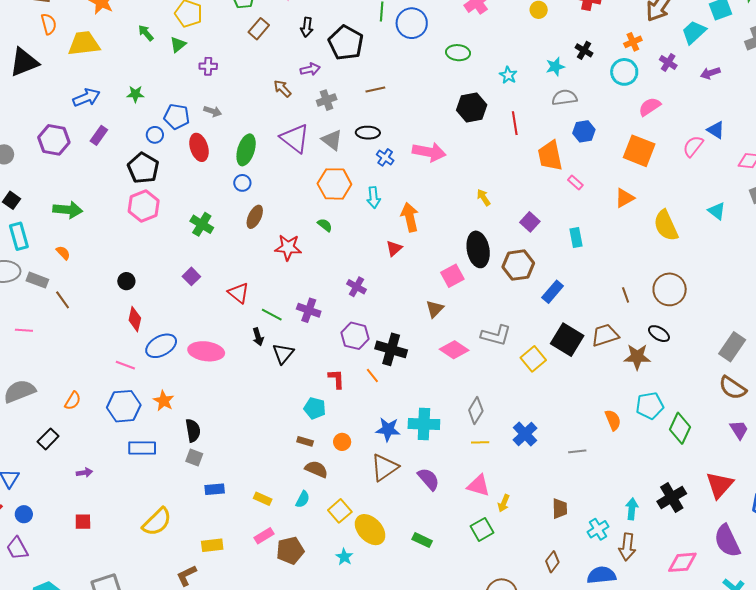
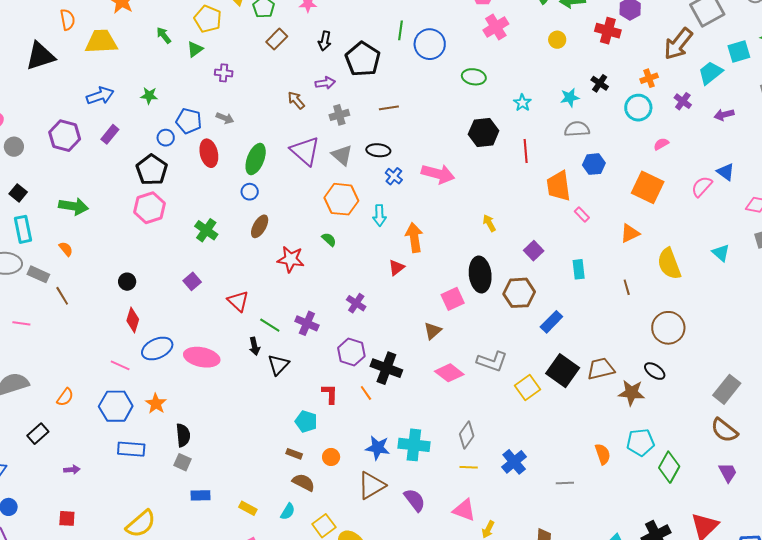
pink semicircle: (650, 107) -> (661, 144), size x0.7
brown line: (626, 295) -> (627, 287), moved

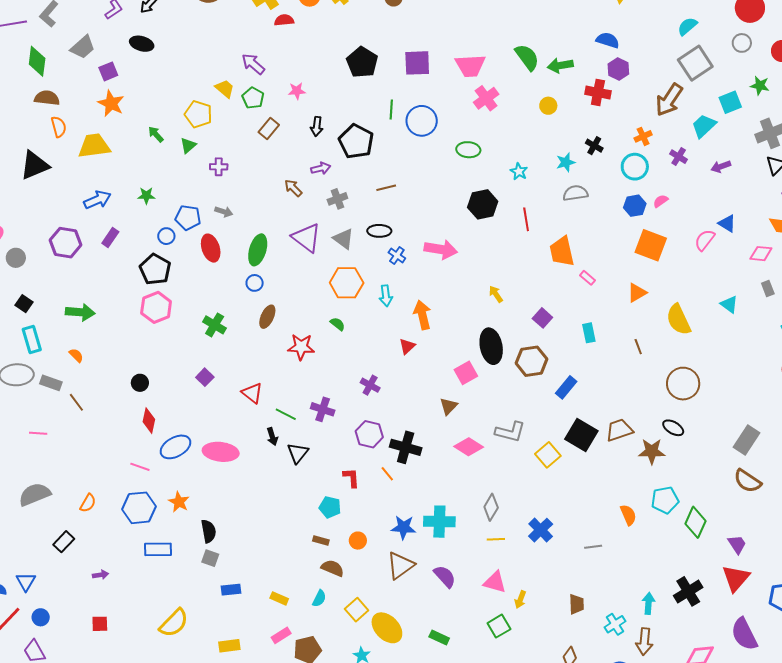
blue hexagon: (594, 164) -> (635, 206), moved
purple trapezoid: (728, 473) -> (737, 544), moved

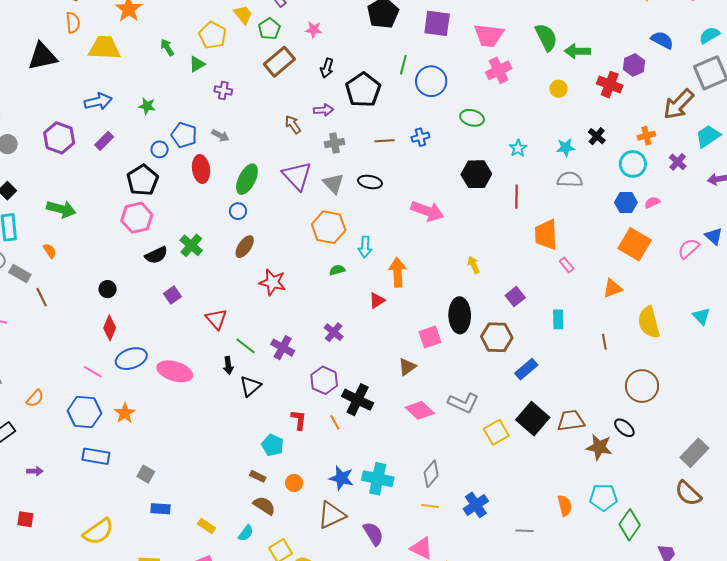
blue semicircle: (608, 40) -> (662, 40), moved
brown rectangle: (269, 129) -> (279, 62), size x1.4
blue cross: (397, 255) -> (420, 137), moved, turned 30
green semicircle: (338, 324) -> (337, 270), moved, turned -63
black semicircle: (209, 531) -> (156, 255), moved, turned 65

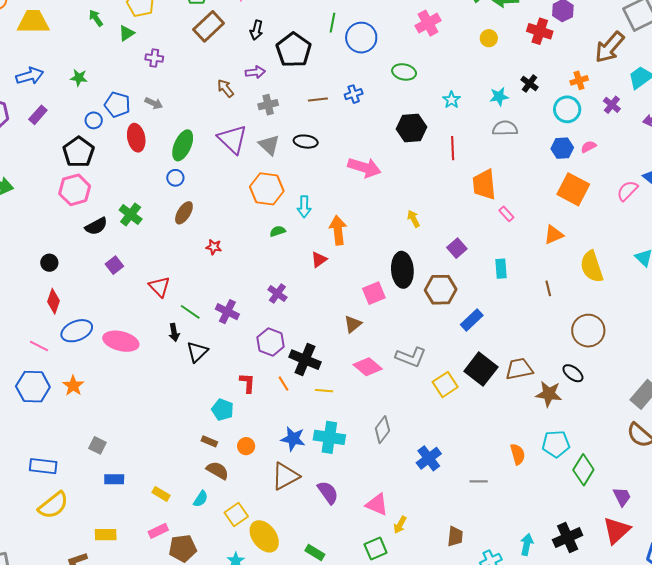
red star: (273, 282) -> (214, 247), size x0.6
blue rectangle: (96, 456) -> (43, 466), moved
yellow line: (430, 506) -> (324, 391), moved

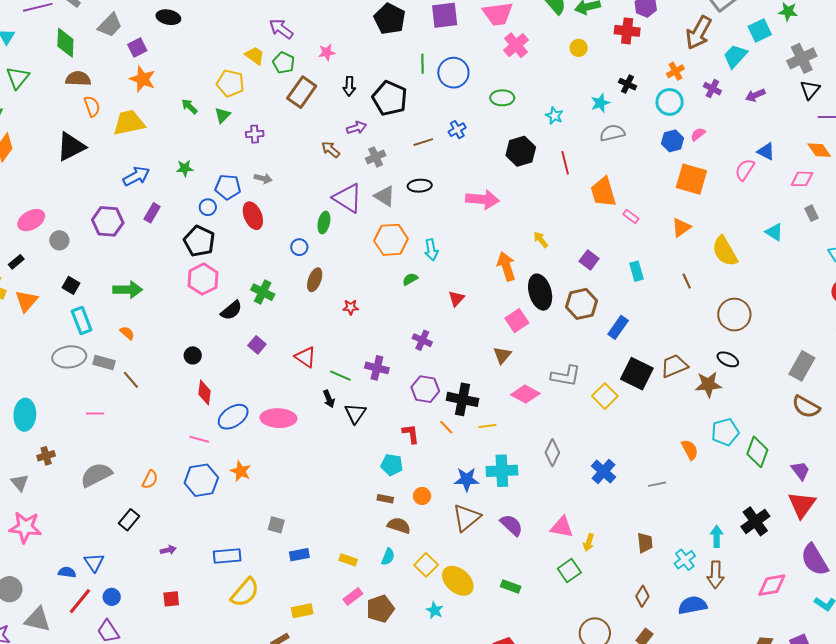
green ellipse: (183, 145) -> (324, 223), moved, size x0.7
orange arrow: (338, 230) -> (506, 266), moved

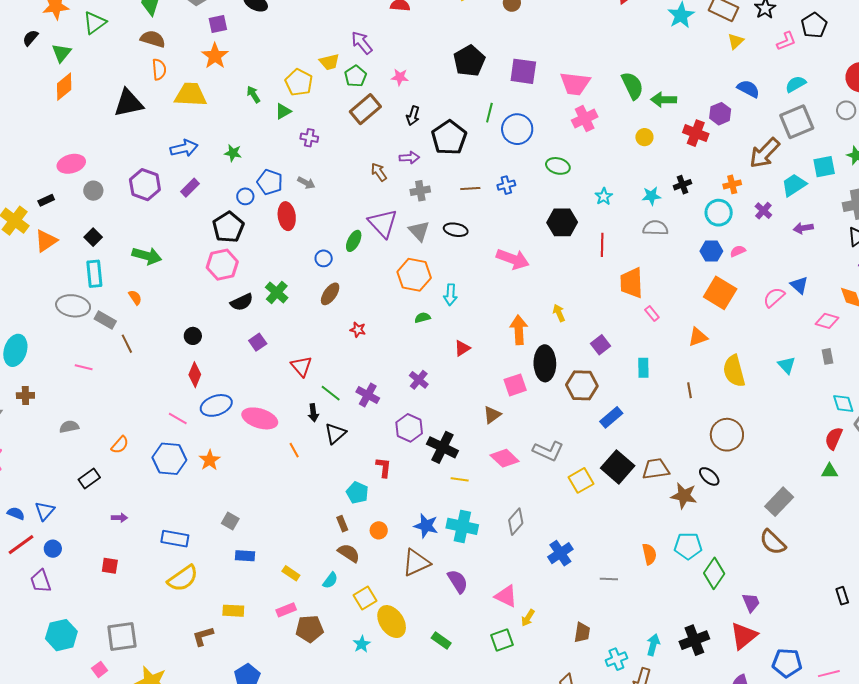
yellow trapezoid: (255, 56) -> (329, 62), turned 115
black cross: (628, 84) -> (683, 185), turned 30
orange line: (446, 427) -> (294, 450), moved
gray semicircle: (96, 475) -> (69, 427), size x0.6
brown rectangle: (385, 499) -> (342, 524), turned 42

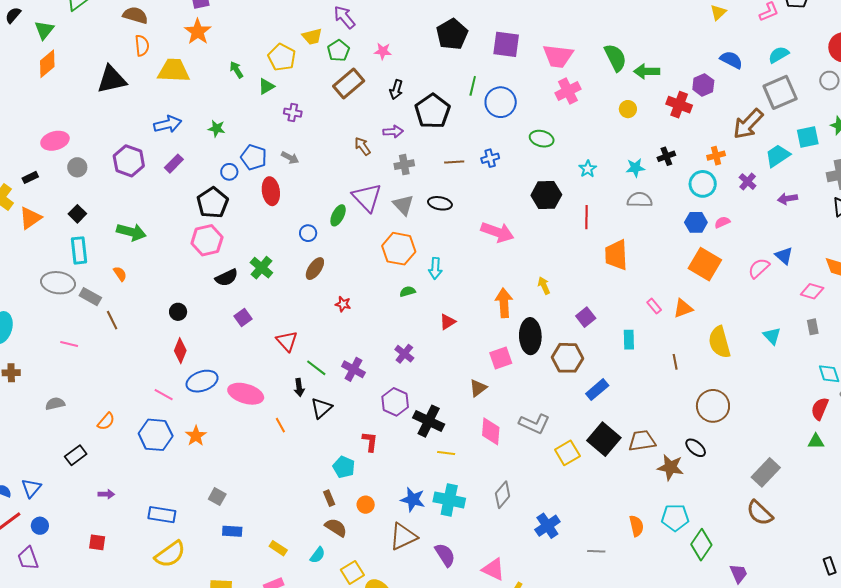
pink rectangle: (652, 313) -> (654, 306), moved
pink diamond: (505, 458) -> (491, 431), turned 52

